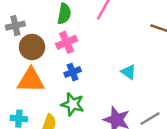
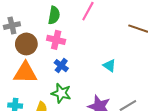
pink cross: (67, 42) -> (56, 40), turned 36
blue cross: (73, 72) -> (61, 66), turned -32

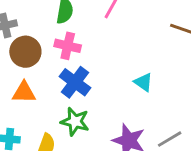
blue cross: (61, 66) -> (75, 82), size x1.5
orange triangle: (25, 73) -> (24, 92), size x0.7

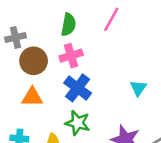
pink cross: (68, 46) -> (71, 56), turned -30
cyan triangle: (143, 82) -> (138, 88), turned 30

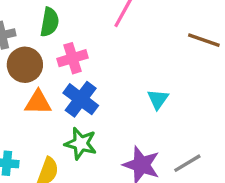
green semicircle: (68, 25) -> (50, 22), moved
orange triangle: (32, 97) -> (38, 102), moved

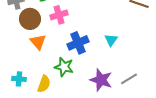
blue cross: (81, 99) -> (78, 43), moved, turned 30
orange triangle: (38, 102) -> (38, 42), turned 48

